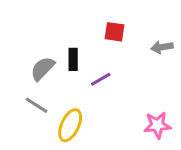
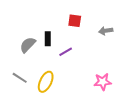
gray line: (36, 105) -> (20, 78), moved

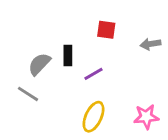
gray line: (20, 78) -> (28, 94), moved
yellow ellipse: (46, 82) -> (94, 117), moved

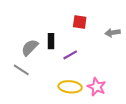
yellow ellipse: (94, 117) -> (70, 87), turned 70
pink star: (146, 117) -> (97, 87), moved, turned 30

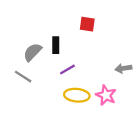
gray arrow: (113, 33) -> (123, 68), moved
purple line: (70, 55) -> (67, 70), moved

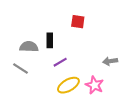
gray semicircle: (32, 52) -> (29, 47), turned 48
yellow ellipse: (77, 95) -> (68, 85), turned -35

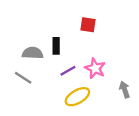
gray arrow: (110, 61) -> (125, 90), moved, turned 80
pink star: (94, 85) -> (95, 68), moved

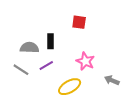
purple line: (68, 71) -> (46, 66), moved
gray arrow: (125, 90) -> (112, 80), turned -48

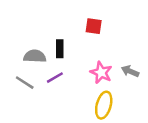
gray arrow: (112, 80) -> (130, 71), moved
yellow ellipse: (70, 87) -> (104, 105), moved, turned -45

